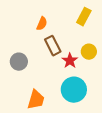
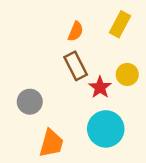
orange semicircle: (42, 24) -> (76, 31), moved
gray circle: (19, 62) -> (30, 102), moved

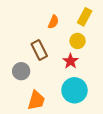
brown rectangle: (76, 66) -> (39, 50), moved
yellow circle: (127, 74) -> (78, 41), moved

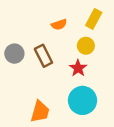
orange semicircle: (53, 22) -> (59, 25), turned 48
gray circle: (21, 71) -> (14, 54), moved

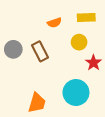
yellow rectangle: (94, 19) -> (86, 17), turned 60
red star: (78, 68) -> (93, 63), moved

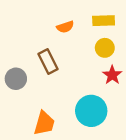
yellow circle: (79, 42) -> (105, 48), moved
gray circle: (13, 49) -> (16, 79), moved

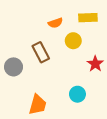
yellow circle: (105, 48) -> (73, 41), moved
cyan circle: (91, 111) -> (77, 94), size x0.6

